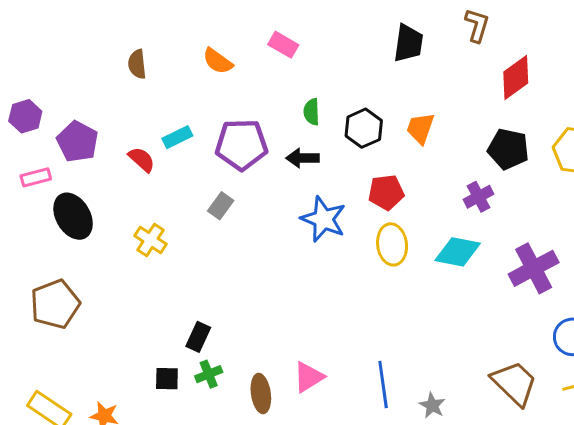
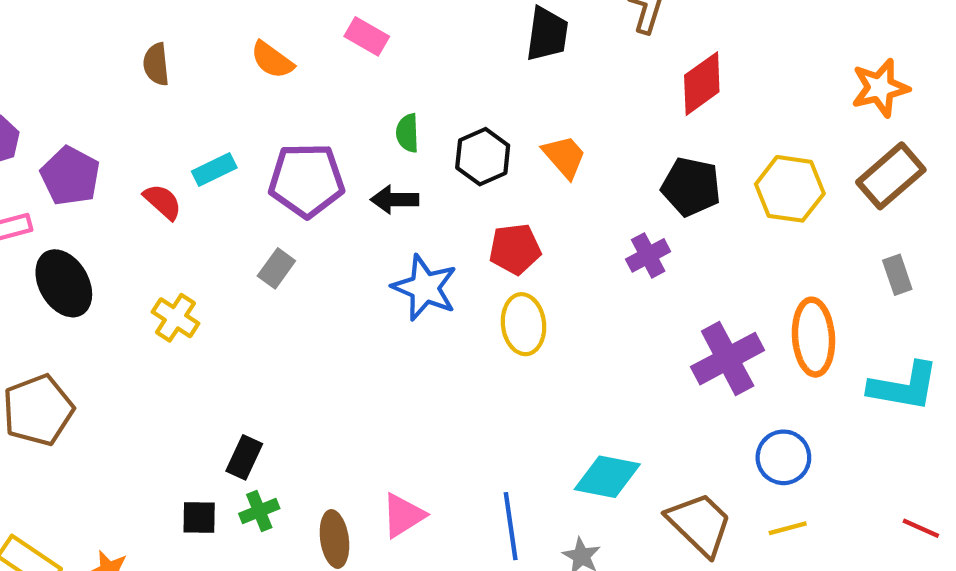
orange trapezoid: (420, 128) -> (564, 157), turned 120
cyan diamond: (458, 252) -> (607, 477), moved

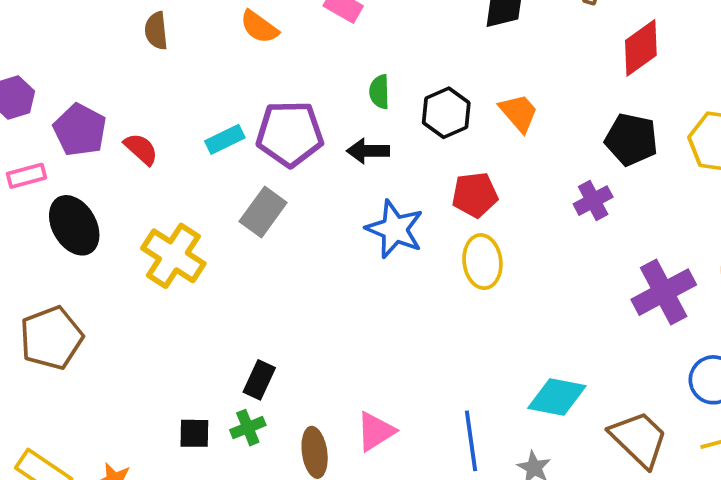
cyan rectangle: (214, 170) -> (225, 139), moved
red semicircle: (163, 202) -> (141, 149), moved
gray rectangle: (276, 268) -> (263, 212), size x1.4
yellow cross: (176, 318) -> (173, 256), size x1.5
black rectangle: (244, 457) -> (259, 380), moved

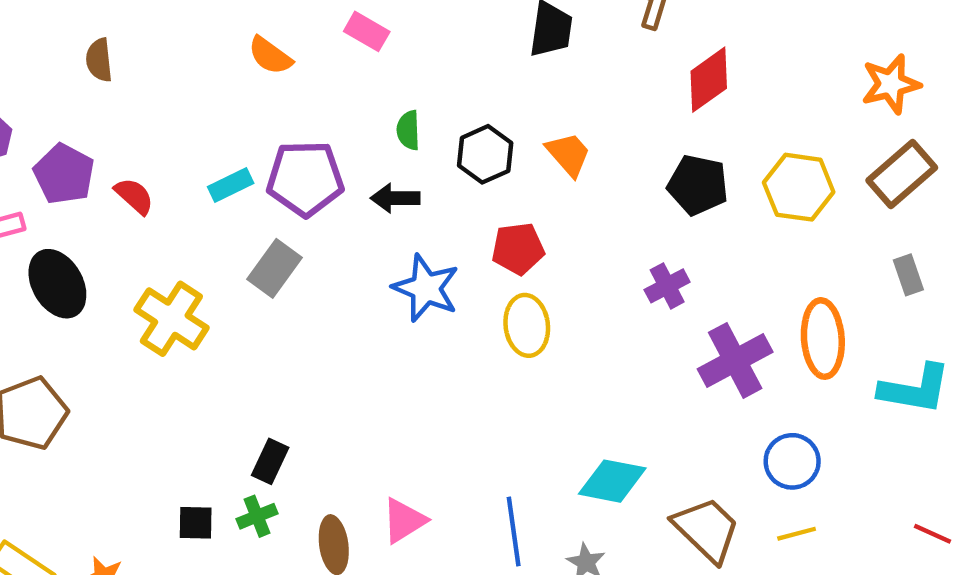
brown semicircle: (156, 31) -> (99, 60), moved
purple cross: (593, 201) -> (667, 286), moved

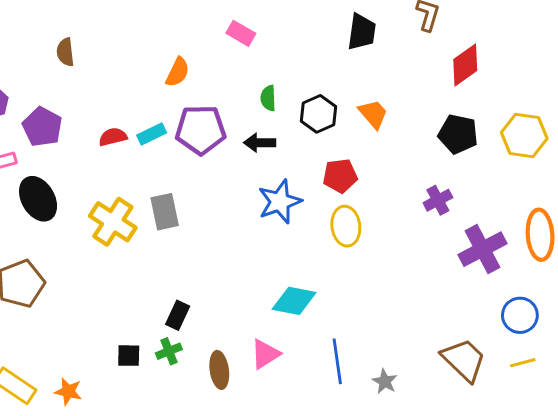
orange semicircle: (270, 56) -> (178, 72), moved, turned -100
red semicircle: (134, 196) -> (113, 137), moved, turned -56
gray rectangle: (275, 268) -> (165, 212), moved, turned -48
blue star: (426, 288) -> (280, 202), turned 30
cyan diamond: (612, 481) -> (294, 301), moved

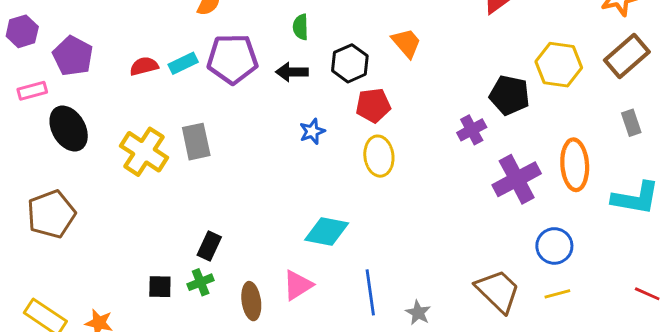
black hexagon: (319, 114) -> (350, 63), moved
black pentagon: (458, 134) -> (509, 95), moved
blue star: (280, 202) -> (312, 131), size x0.6

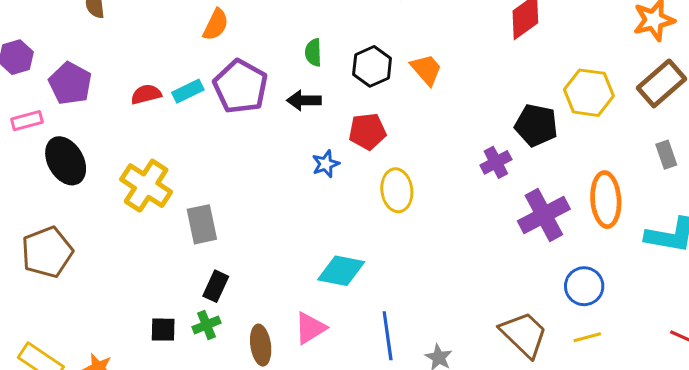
purple pentagon: (232, 59) -> (241, 87), turned 30
black hexagon: (350, 63) -> (372, 66), moved
red pentagon: (373, 105) -> (367, 131), moved
gray rectangle: (196, 142) -> (202, 224), moved

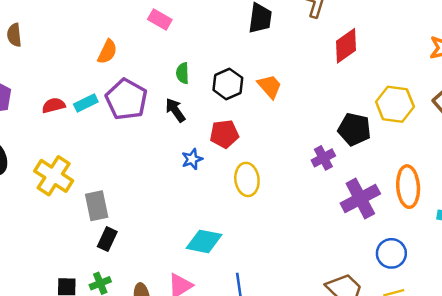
black arrow: (304, 100) -> (175, 110), turned 55
black rectangle: (216, 286) -> (107, 239), moved

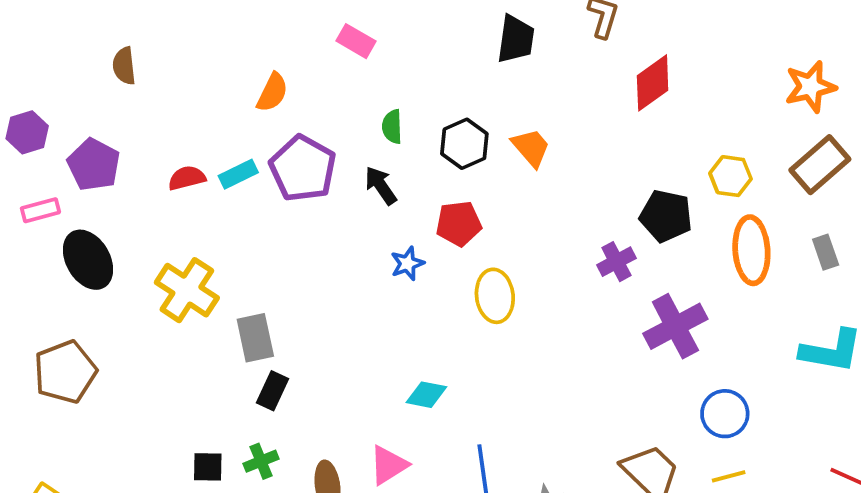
yellow hexagon: (395, 104) -> (731, 176), size x0.7
orange ellipse: (408, 187) -> (751, 250), moved
cyan diamond: (204, 241) -> (426, 395), size x0.7

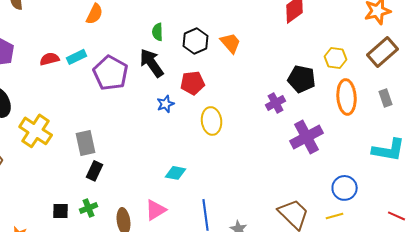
purple pentagon: (303, 168) -> (111, 73), moved
black arrow: (381, 186) -> (152, 63), size x1.4
yellow cross: (187, 290) -> (36, 131), moved
blue circle: (725, 414) -> (345, 188), moved

